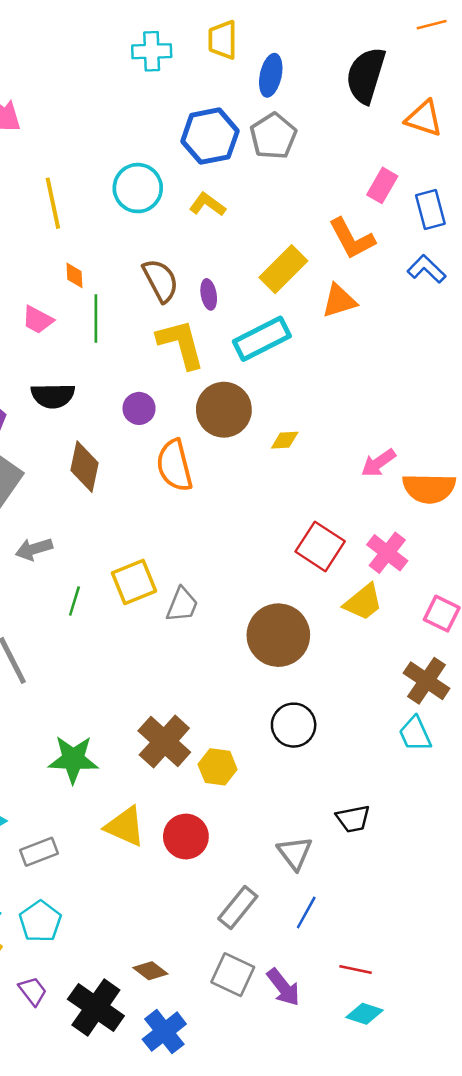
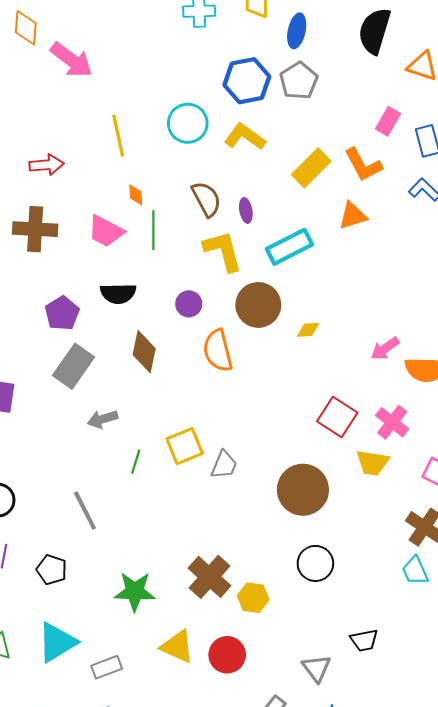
yellow L-shape: (207, 204) -> (245, 137), size x1.4
yellow rectangle: (283, 269) -> (311, 168), moved
pink trapezoid: (38, 320) -> (106, 231), size x1.4
yellow trapezoid: (363, 602) -> (372, 463), turned 48

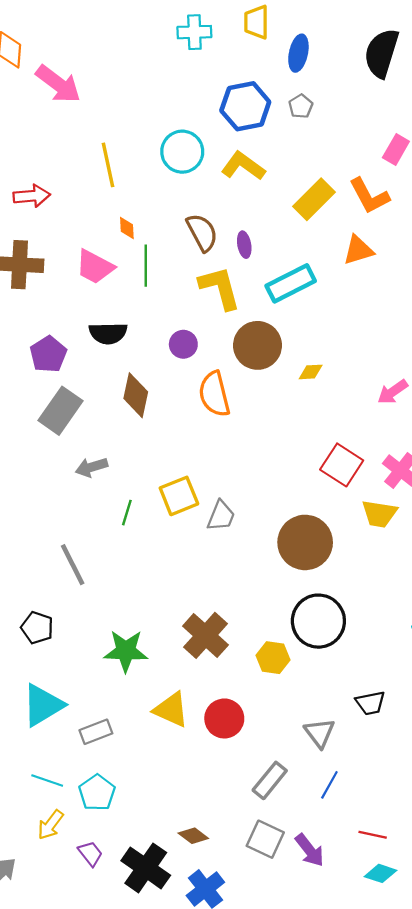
gray pentagon: (299, 81) -> (301, 106), size x0.6
black circle: (315, 563) -> (318, 621), size x1.4
yellow hexagon: (253, 598) -> (273, 658), moved

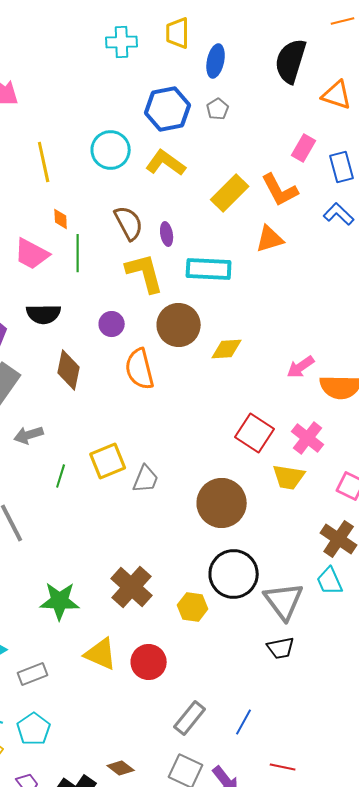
cyan rectangle: (291, 283) -> (209, 269), turned 30
yellow diamond: (311, 372) -> (227, 349), size x1.4
gray triangle: (320, 733) -> (284, 601), moved, size x1.4

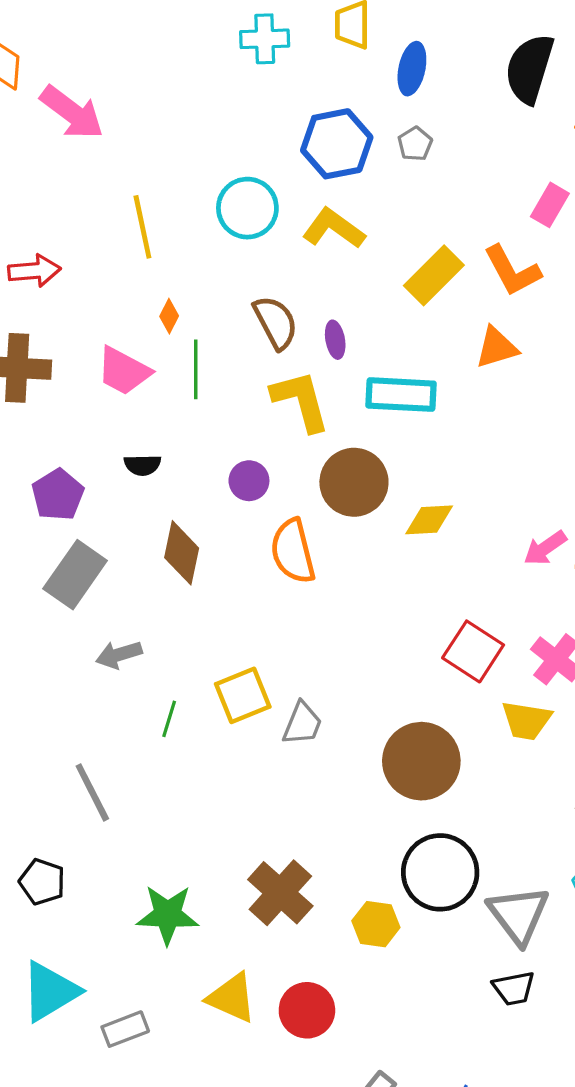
orange diamond: (61, 219) -> (169, 316), turned 30
black semicircle: (44, 314) -> (142, 465), size x0.7

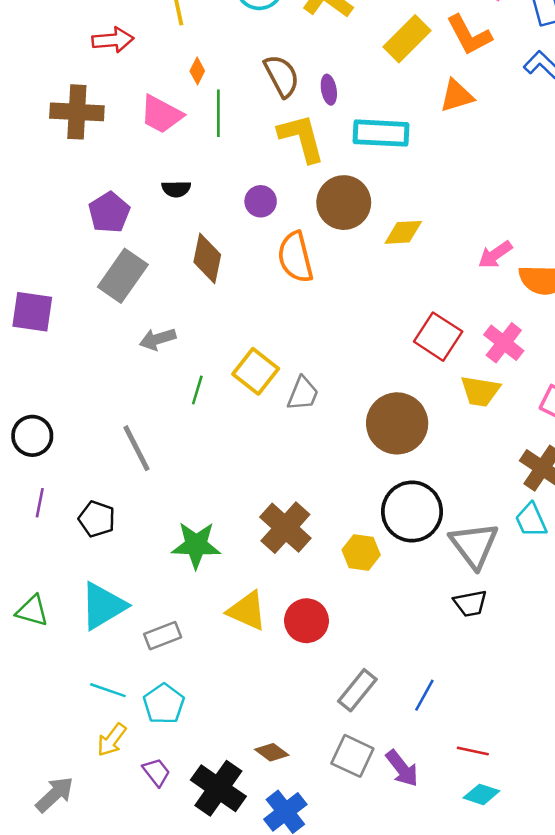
red arrow: (34, 271) -> (113, 40), moved
yellow square: (243, 695) -> (256, 371), turned -30

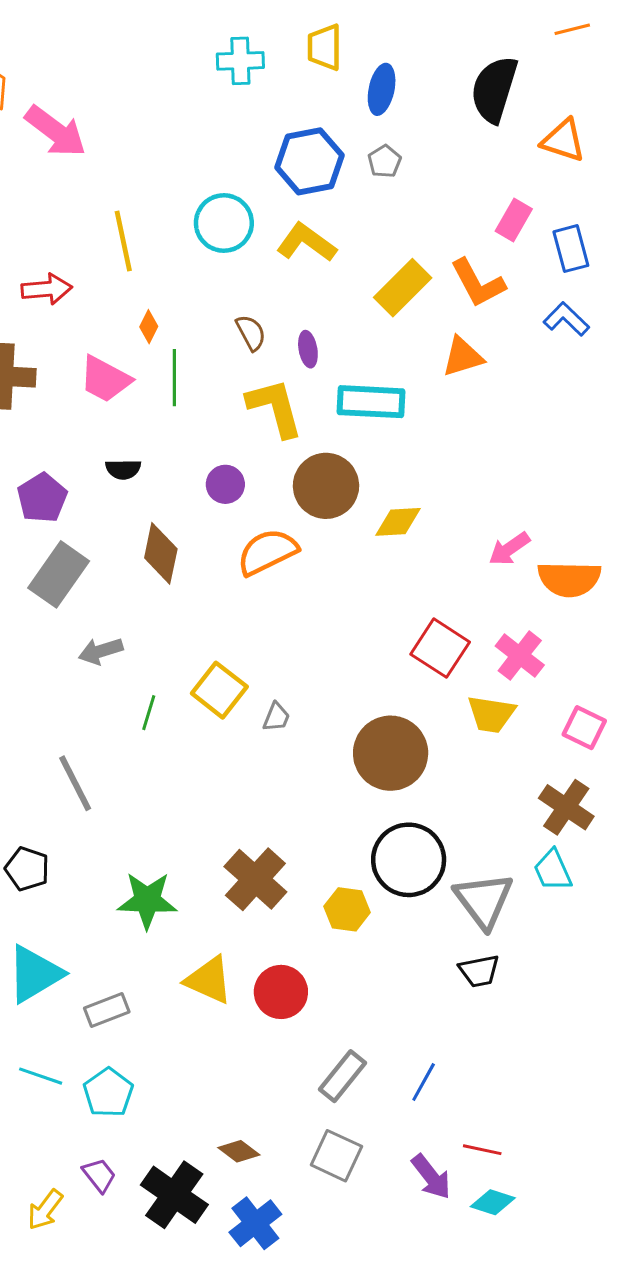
brown semicircle: (282, 76) -> (251, 333), size x0.7
orange semicircle: (295, 257) -> (267, 552), turned 78
gray trapezoid: (303, 394) -> (276, 717), size x0.7
yellow arrow: (112, 740) -> (45, 1210), moved
purple arrow: (402, 768) -> (431, 1177), moved

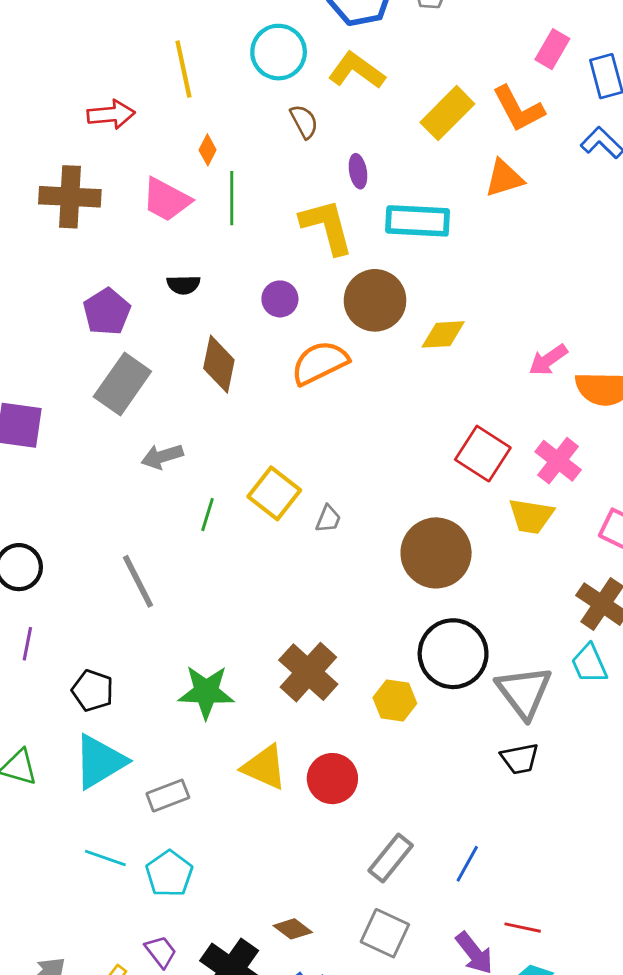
brown semicircle: (251, 333) -> (304, 122), moved
black pentagon: (27, 869) -> (93, 691), moved

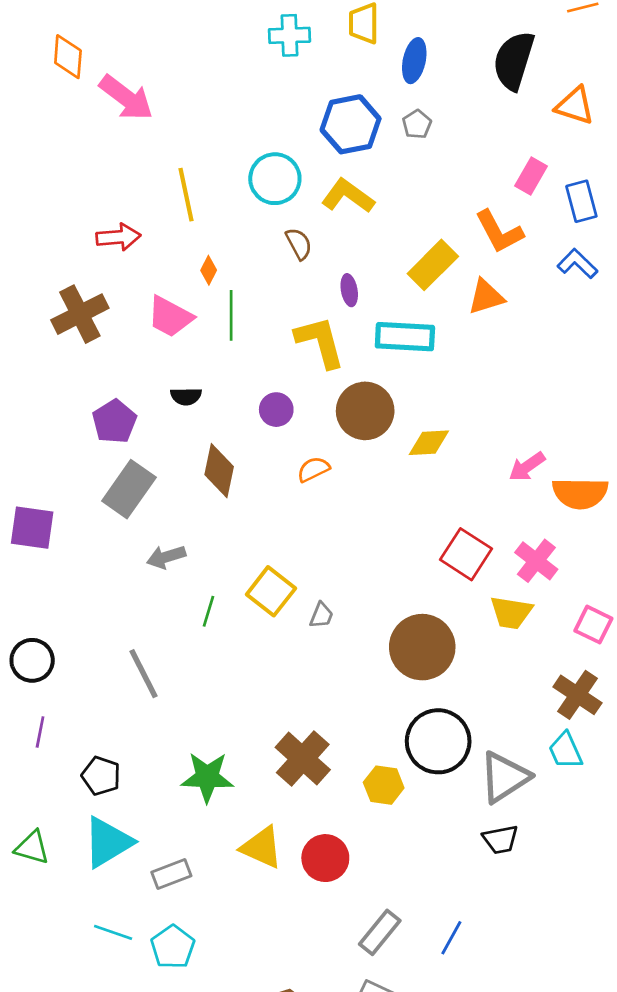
yellow rectangle: (447, 113) -> (433, 265), moved
brown cross: (70, 197) -> (80, 314), turned -30
orange semicircle: (320, 363) -> (313, 469), size x0.6
gray triangle: (524, 692) -> (504, 777), turned 34

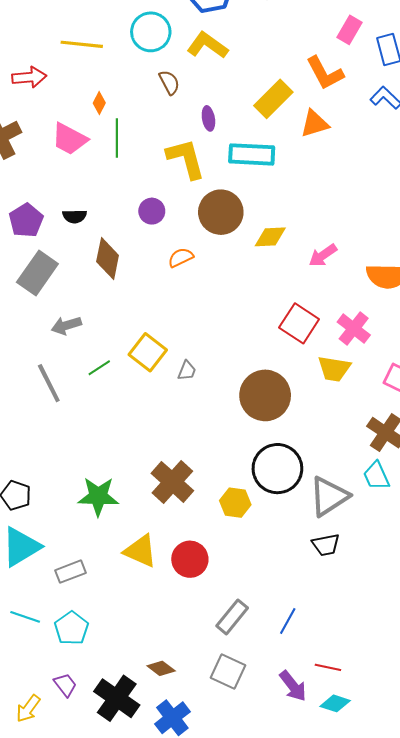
yellow line: (186, 195) -> (82, 44), turned -72
black semicircle: (186, 396) -> (75, 216), moved
pink arrow: (527, 467) -> (323, 255), moved
green line: (209, 611) -> (99, 368), turned 40
gray line: (144, 674) -> (49, 383), moved

